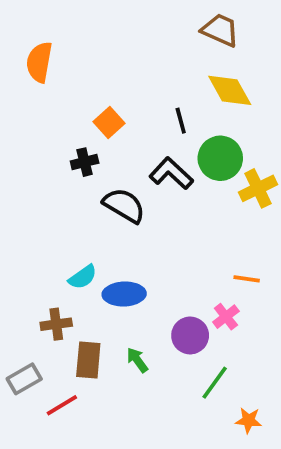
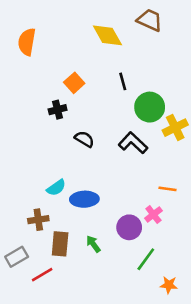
yellow diamond: (230, 90) -> (107, 35), moved
black L-shape: (171, 173) -> (133, 143), moved
black semicircle: (124, 205) -> (84, 139), size x0.7

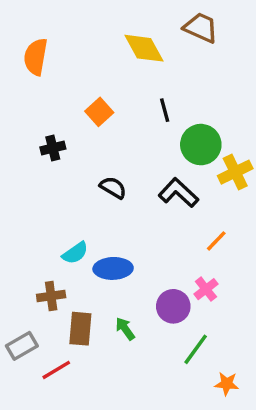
black cross: (58, 110) -> (53, 148), moved
orange line: (168, 189) -> (216, 241), moved, turned -54

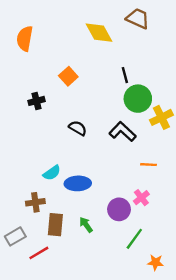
black line: (165, 110) -> (125, 75), moved
orange line: (216, 241) -> (148, 165), turned 49

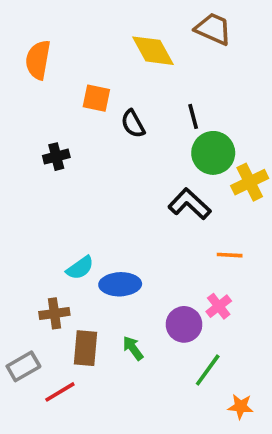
orange square: (68, 76) -> (96, 98), moved, turned -36
black semicircle: (78, 128) -> (133, 124), moved, turned -150

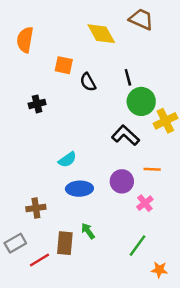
cyan semicircle: (80, 268) -> (67, 160), moved
purple circle: (184, 324) -> (122, 181), moved
brown rectangle: (85, 348) -> (65, 243), moved

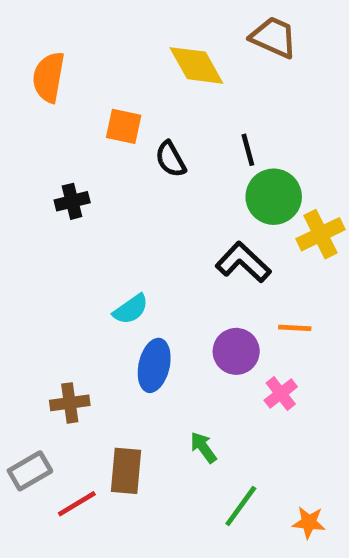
blue ellipse: (79, 189) -> (154, 365), turned -75
green arrow: (88, 231) -> (203, 447), moved
green line: (138, 246) -> (241, 506), moved

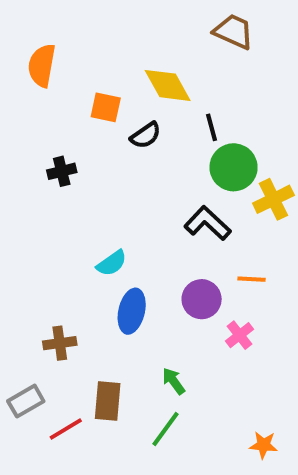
yellow diamond: (196, 65) -> (168, 85), moved
black semicircle: (171, 159) -> (146, 135), turned -96
green line: (241, 506) -> (166, 429), moved

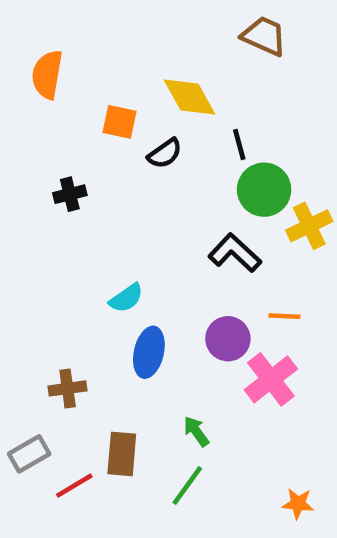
pink cross: (240, 335) -> (271, 379), size x1.6

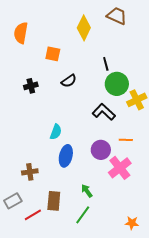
yellow diamond: (190, 97) -> (84, 28), moved, turned 55
black semicircle: (165, 154) -> (69, 81), moved
cyan semicircle: (126, 298) -> (56, 132), turned -35

